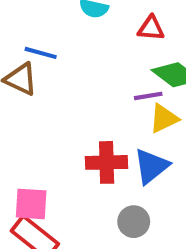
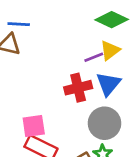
purple line: (148, 96) -> (94, 57), moved
gray circle: (134, 222) -> (104, 123), size x1.5

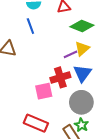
blue line: (19, 24) -> (30, 26), moved, turned 70
pink square: (34, 126) -> (44, 91), moved

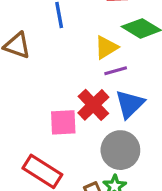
yellow triangle: (82, 49) -> (106, 47), moved
red cross: (60, 77) -> (93, 105), turned -36

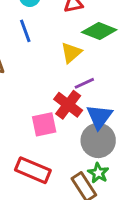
purple line: (116, 71) -> (84, 83), moved
blue triangle: (130, 104) -> (99, 117), moved

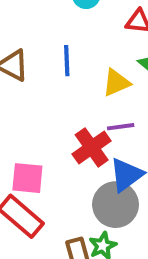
blue line: (25, 31) -> (67, 61), moved
pink square: (44, 124) -> (27, 178), moved

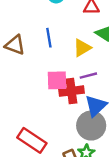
red cross: (92, 147) -> (71, 91), turned 35
pink square: (27, 178) -> (57, 80), moved

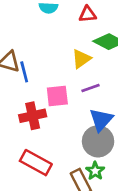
blue line: (49, 38) -> (24, 72), moved
red cross: (71, 91) -> (33, 116), moved

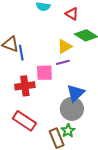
red triangle: (88, 14) -> (72, 14), turned 32
purple line: (91, 88) -> (63, 62), moved

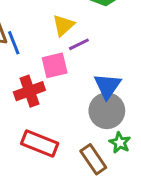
yellow triangle: (65, 46) -> (63, 25), moved
green star: (68, 131) -> (120, 143), moved

